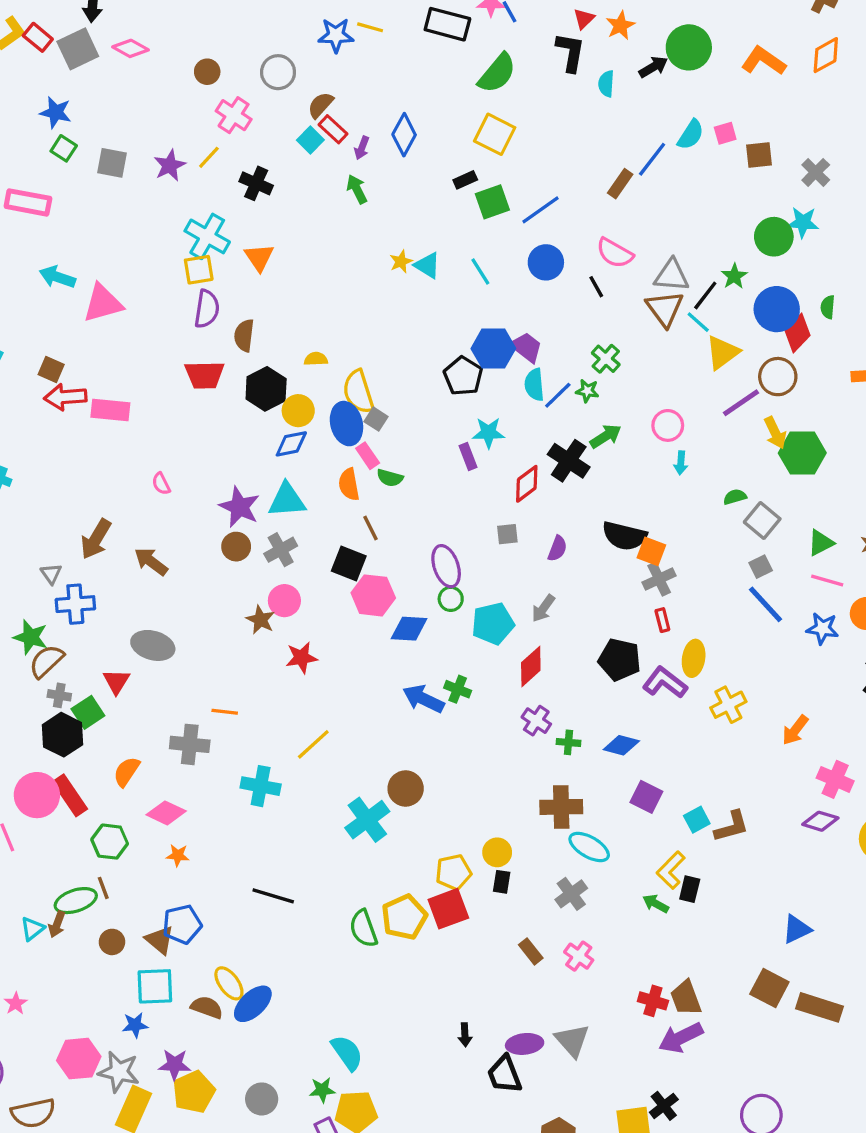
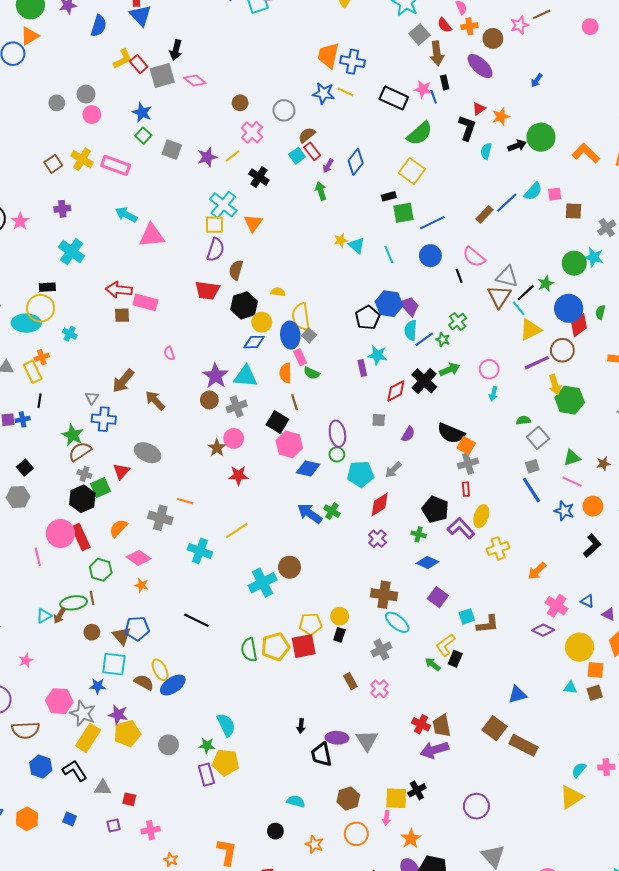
brown square: (51, 370) -> (122, 315), moved, turned -35
green cross: (568, 742) -> (419, 534), moved

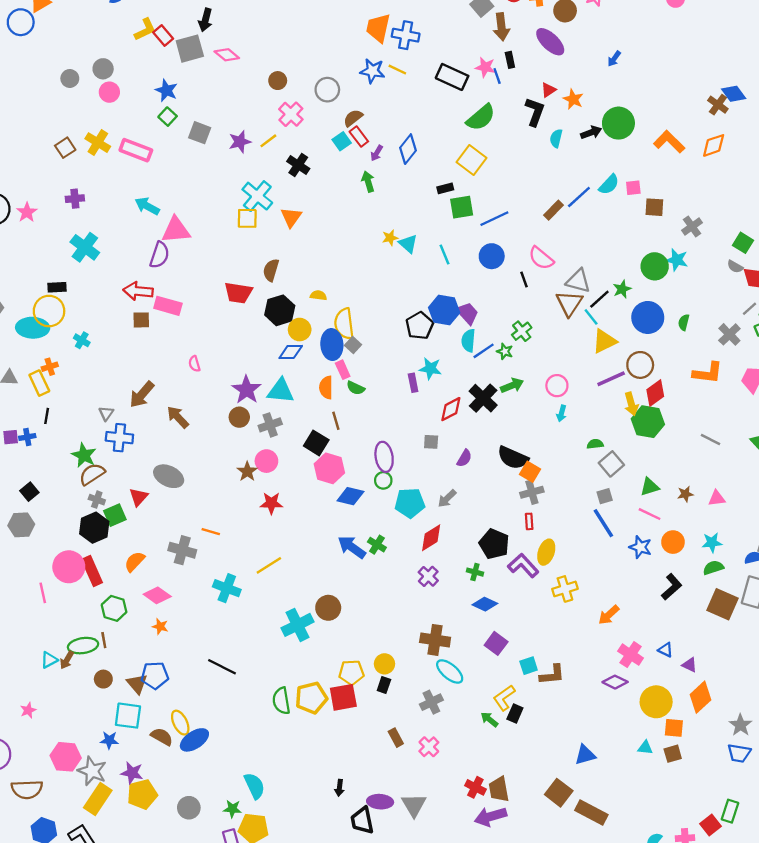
orange star: (501, 117) -> (573, 99), turned -30
purple semicircle: (216, 250) -> (159, 255), moved
red diamond: (579, 325) -> (655, 393), moved

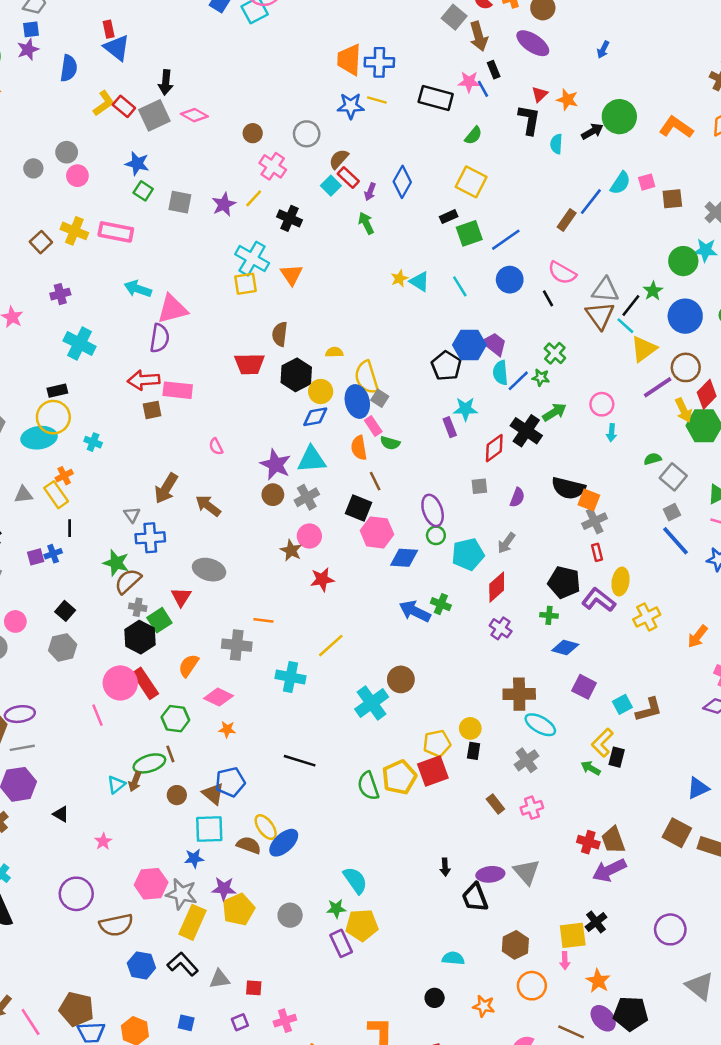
green semicircle: (481, 118) -> (473, 136), size x0.6
pink cross: (429, 747) -> (532, 808), turned 36

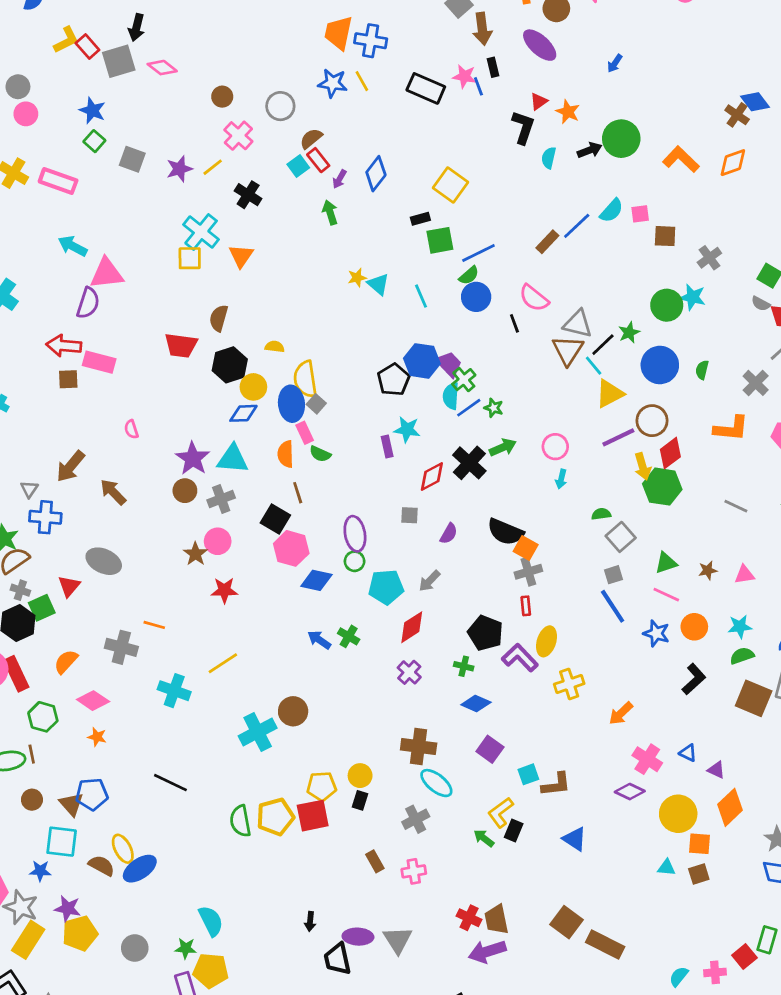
yellow line: (377, 100) -> (362, 81), turned 36
green semicircle: (473, 136) -> (469, 275), moved
green cross: (555, 353) -> (464, 380), moved
blue arrow: (415, 611) -> (319, 640), size x0.7
blue triangle: (698, 788) -> (575, 839), moved, turned 50

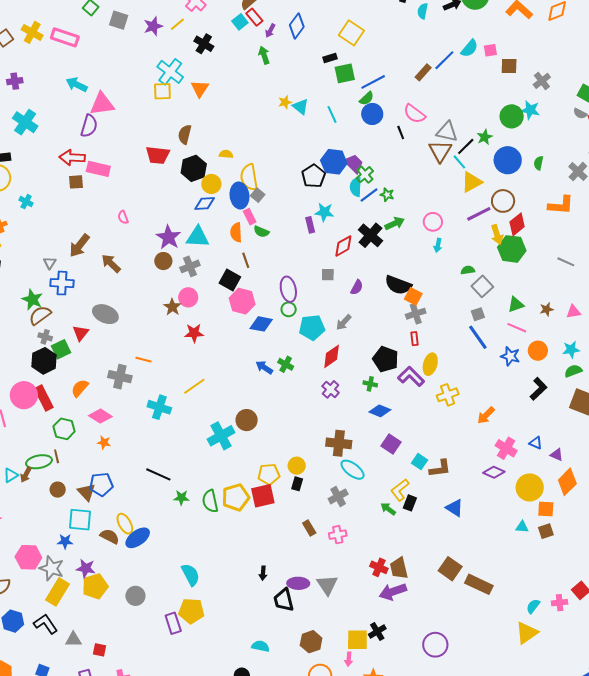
cyan square: (528, 774) -> (420, 462), turned -35
green star: (186, 948) -> (181, 498), moved

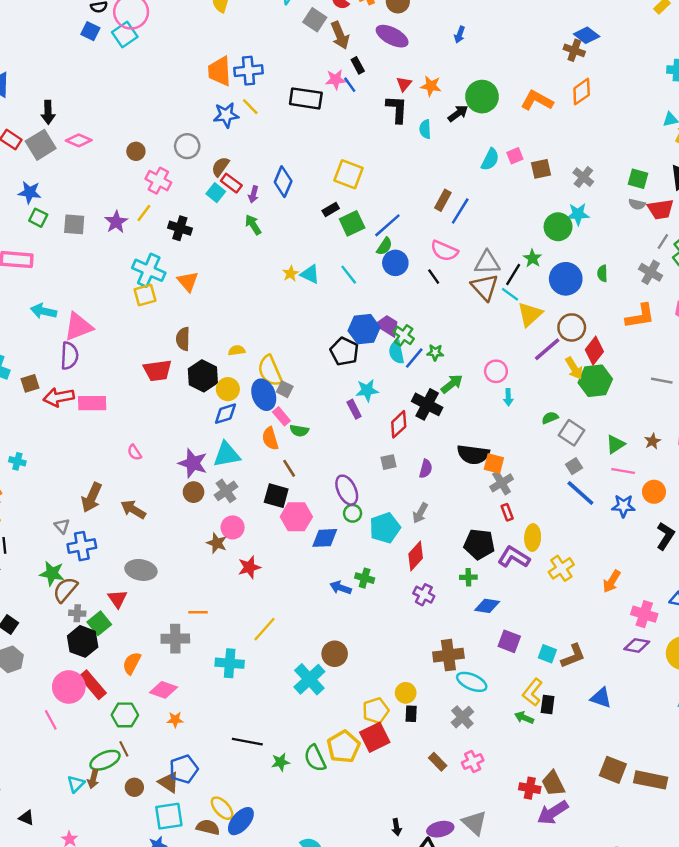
blue line: (444, 60) -> (460, 211), moved
brown square: (76, 182) -> (30, 383), moved

